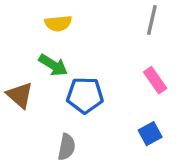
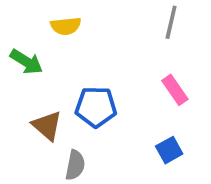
green arrow: (53, 65) -> (26, 62), moved
brown triangle: (20, 95) -> (47, 126), moved

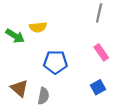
yellow semicircle: (66, 26) -> (38, 27), moved
brown triangle: (47, 126) -> (19, 88), moved

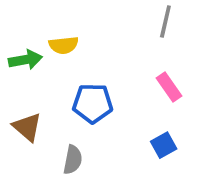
green arrow: (15, 36) -> (25, 60), turned -42
brown triangle: (19, 88) -> (27, 127), moved

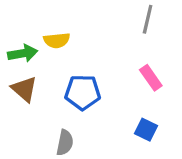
brown triangle: (27, 127) -> (24, 89), moved
blue square: (164, 145) -> (146, 130), turned -35

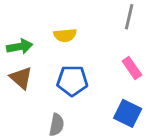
yellow semicircle: (57, 40) -> (65, 35), moved
blue square: (146, 130) -> (128, 113), size x1.4

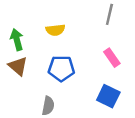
green arrow: (20, 47) -> (17, 40), turned -95

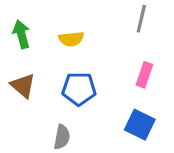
green arrow: (17, 40) -> (21, 34), moved
pink rectangle: (112, 58) -> (144, 75), turned 54

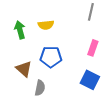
green arrow: (21, 34) -> (20, 30), moved
brown triangle: (23, 86) -> (24, 69), moved

